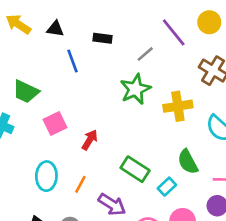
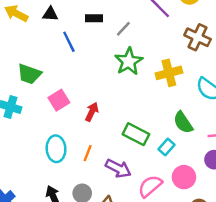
gray line: (145, 54) -> (123, 29), moved

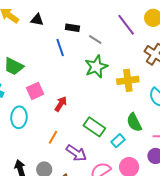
gray line: (123, 29) -> (95, 39), turned 72
blue line: (69, 42) -> (60, 48), moved
cyan ellipse: (56, 149) -> (19, 117), moved

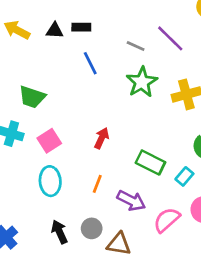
purple line: (126, 25) -> (170, 38), moved
black rectangle: (72, 28) -> (81, 27), moved
pink square: (35, 91) -> (49, 141), moved
cyan ellipse: (19, 117) -> (50, 181), moved

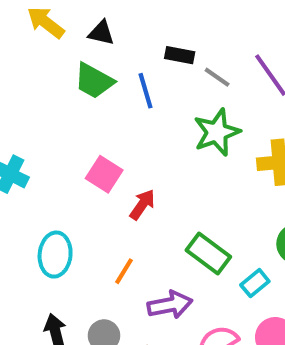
black rectangle: (81, 27) -> (180, 55), moved
green trapezoid: (32, 97) -> (94, 81), moved
pink square: (49, 141) -> (104, 174), moved, turned -35
purple arrow: (131, 201) -> (170, 305), turned -48

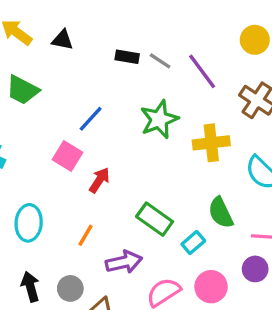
gray line: (217, 77) -> (160, 61), moved
green trapezoid: (94, 81) -> (22, 90), moved
blue line: (146, 91) -> (91, 119), moved, turned 60

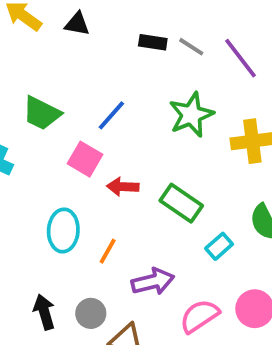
green trapezoid: (22, 90) -> (42, 113), moved
red arrow: (99, 180) -> (123, 187), turned -120
green rectangle: (155, 219) -> (181, 203), moved
cyan ellipse: (29, 223) -> (63, 230), moved
cyan rectangle: (193, 243) -> (219, 246), moved

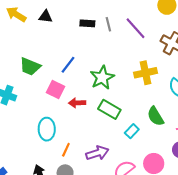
gray line: (191, 47) -> (108, 24), turned 48
green star: (191, 115) -> (102, 78), moved
orange line: (108, 251) -> (66, 150), moved

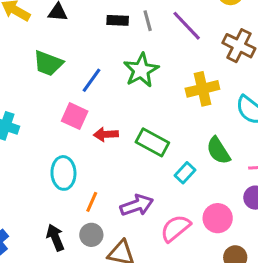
green trapezoid: (30, 66) -> (48, 63), moved
green star: (102, 78) -> (141, 70), moved

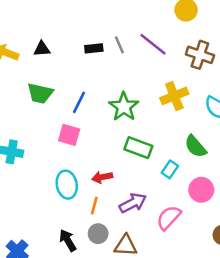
green star: (141, 70) -> (124, 107), moved
red arrow: (106, 134) -> (102, 177), moved
pink circle: (218, 218) -> (201, 190), moved

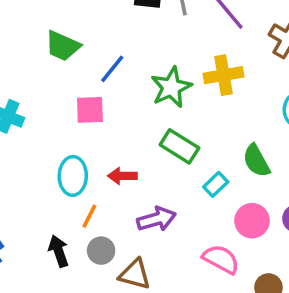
yellow cross: (174, 96) -> (223, 75), moved
pink square: (69, 135) -> (90, 110), turned -30
orange line: (94, 206) -> (89, 216), moved
pink semicircle: (169, 218) -> (221, 259), moved, turned 64

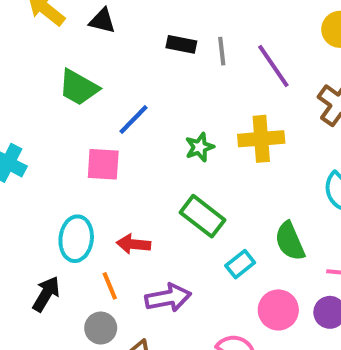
green star: (171, 87) -> (200, 147), size x0.6
orange line: (89, 216) -> (110, 286), moved, turned -55
black arrow: (59, 251) -> (46, 294), moved, turned 44

